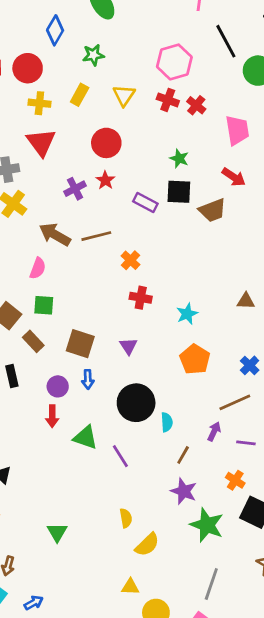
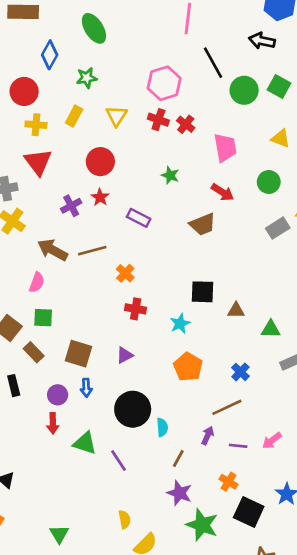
black square: (179, 192) -> (202, 292), moved
purple triangle: (129, 346) -> (125, 355), turned 36

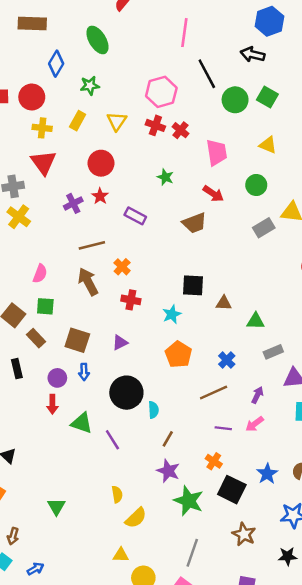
brown arrow: (53, 250) -> (88, 282), moved, turned 32
purple arrow: (208, 435) -> (257, 395), moved

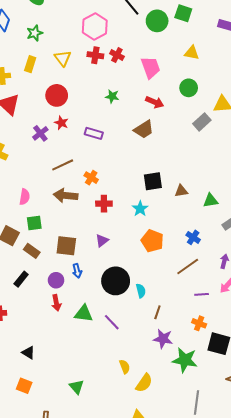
brown arrow: (88, 282) -> (66, 196), turned -45
black rectangle: (17, 369) -> (21, 279), turned 63

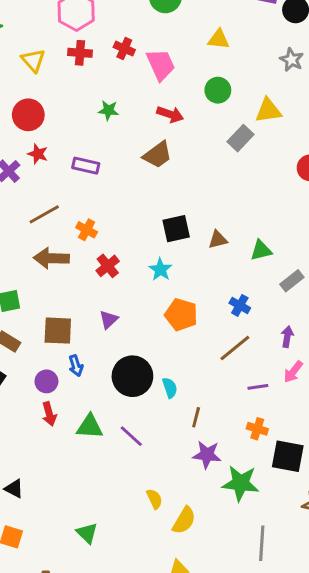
red cross: (117, 55) -> (124, 49), moved
red cross: (104, 204) -> (108, 266), turned -35

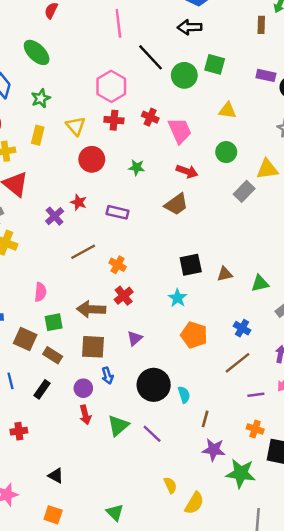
red circle: (28, 115) -> (92, 159), moved
brown arrow: (51, 258) -> (91, 309), moved
red cross: (108, 266) -> (124, 296), moved
green triangle: (90, 427) -> (118, 426), turned -45

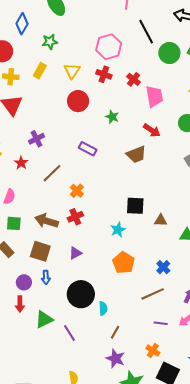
red star: (79, 202) -> (21, 163), moved
brown line: (83, 252) -> (52, 173), turned -30

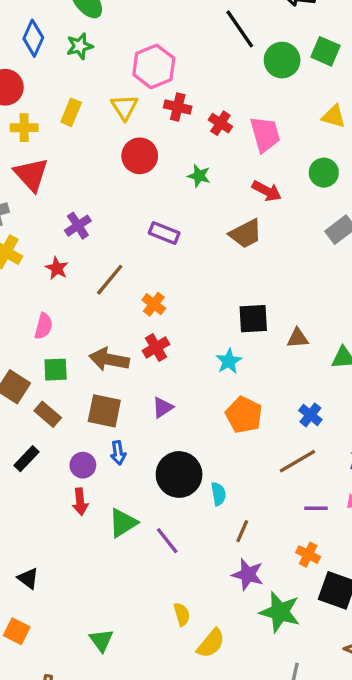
green star: (50, 42) -> (80, 46), moved
pink hexagon: (109, 47) -> (154, 66), moved
red cross: (133, 79) -> (220, 123), moved

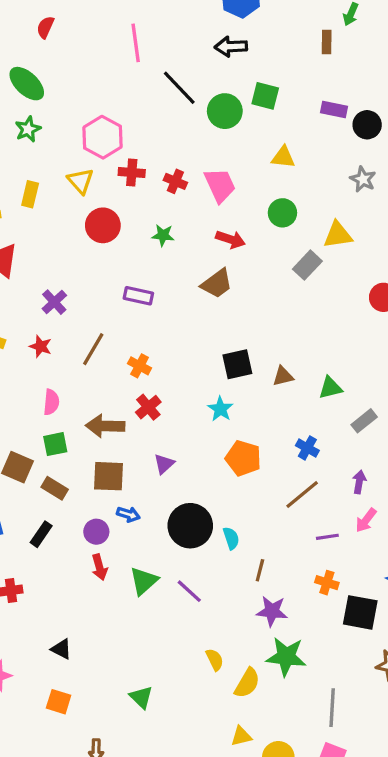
pink semicircle: (44, 326) -> (51, 402), moved
blue arrow: (118, 453) -> (128, 514), turned -55
green star: (280, 612) -> (286, 657), moved

